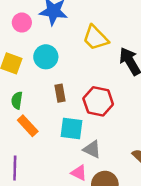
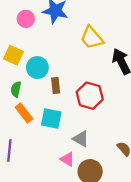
cyan circle: (46, 57) -> (37, 68), moved
cyan square: (72, 128) -> (51, 118), moved

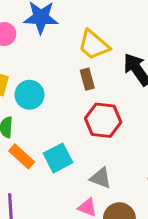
brown rectangle: (56, 86) -> (87, 79), moved
cyan square: (51, 118) -> (58, 158), turned -30

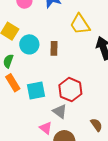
brown rectangle: (87, 79) -> (54, 48), moved
red hexagon: (103, 120) -> (70, 90), moved

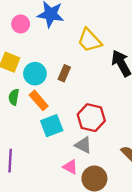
brown rectangle: (54, 48) -> (64, 73), turned 32
orange rectangle: (13, 83) -> (39, 100), moved

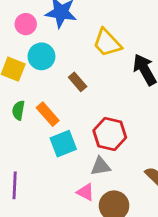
brown rectangle: (64, 73) -> (78, 82), turned -63
cyan circle: (35, 74) -> (41, 56), moved
gray triangle: (83, 145) -> (101, 166), turned -36

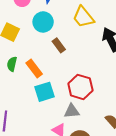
cyan circle: (41, 56) -> (43, 22), moved

